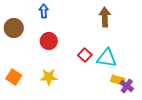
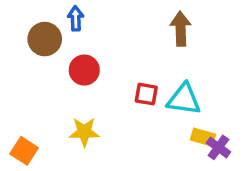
brown circle: (14, 28) -> (45, 39), moved
red square: (85, 55) -> (146, 94), turned -32
orange square: (14, 77) -> (24, 151), moved

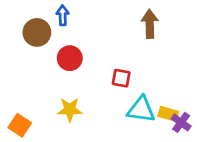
cyan triangle: (184, 99) -> (141, 110), moved

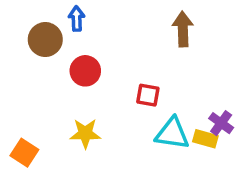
purple cross: (181, 122) -> (221, 123), moved

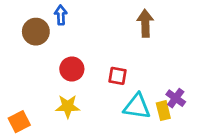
red circle: (85, 71) -> (72, 69), moved
yellow rectangle: (205, 139) -> (163, 111), turned 60
orange square: (24, 153) -> (19, 122), turned 30

